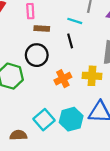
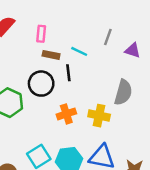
cyan line: (75, 21) -> (79, 51), moved
black line: (70, 41) -> (68, 73), moved

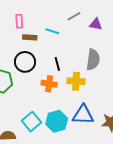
gray line: (108, 37) -> (74, 16), turned 48
black line: (68, 73) -> (57, 64), moved
orange cross: (66, 114) -> (49, 84), turned 35

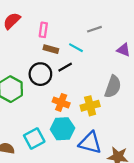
gray line: (74, 16) -> (94, 29), moved
black line: (57, 64) -> (65, 67), moved, turned 64
yellow cross: (76, 81) -> (90, 106), turned -30
cyan hexagon: (57, 121) -> (62, 129), moved

